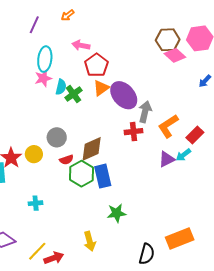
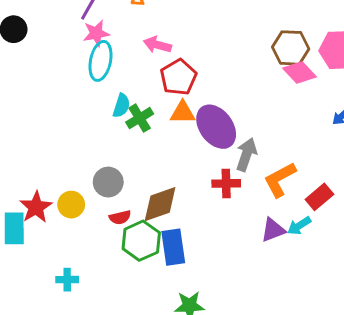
pink star: (43, 78) -> (96, 33), moved
orange triangle: (101, 88) -> (183, 112), turned 30

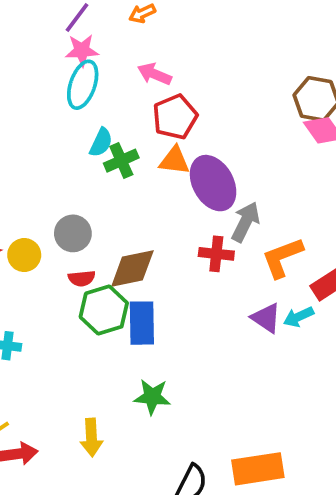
purple triangle: (273, 230) -> (266, 318), turned 48

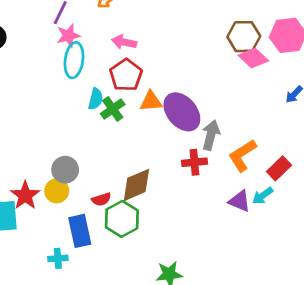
red pentagon: (175, 117) -> (126, 75), moved
gray circle: (73, 233) -> (65, 170), moved
blue rectangle: (142, 323) -> (80, 231), moved

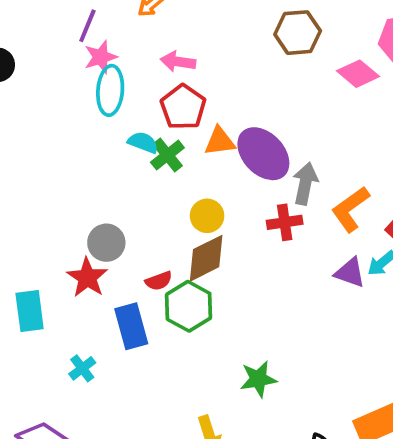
brown hexagon: (244, 37) -> (298, 33), moved
cyan semicircle: (96, 99) -> (143, 142), turned -80
yellow circle: (57, 191) -> (207, 216), moved
red star: (25, 195) -> (87, 277), moved
cyan cross: (58, 258) -> (82, 368), moved, turned -30

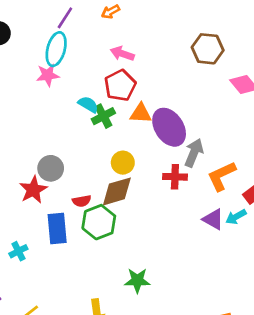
pink star: (101, 57) -> (48, 75), moved
cyan ellipse: (110, 90) -> (56, 49), moved

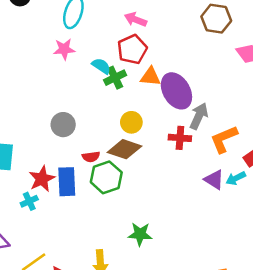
pink star: (48, 75) -> (64, 49), moved
red star: (33, 190) -> (42, 179), moved
brown diamond: (117, 191) -> (125, 149), turned 32

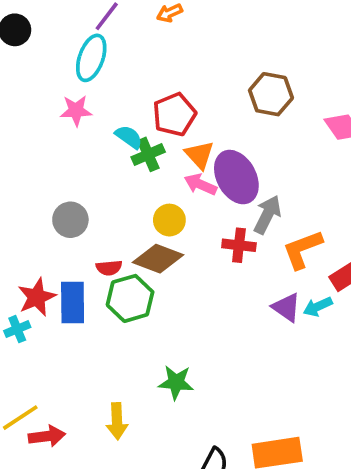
brown hexagon: (216, 19) -> (271, 94), moved
pink arrow: (136, 20) -> (200, 184), moved
orange triangle: (150, 77) -> (199, 155), turned 40

